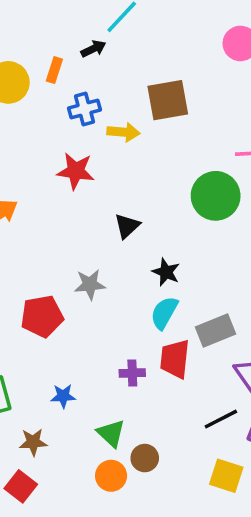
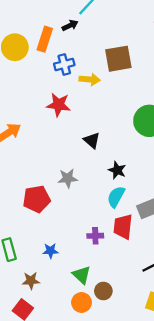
orange rectangle: (54, 70) -> (45, 39), size x1.5
black triangle: (127, 226) -> (92, 140), turned -36

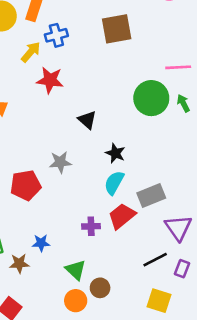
yellow arrow: (90, 79) -> (31, 52), moved, turned -54
red trapezoid: (123, 227) -> (122, 216), turned 45
brown star: (31, 281) -> (19, 263), moved

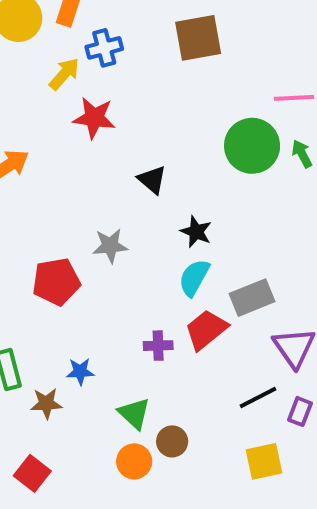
yellow square: (159, 301) -> (264, 461), turned -30

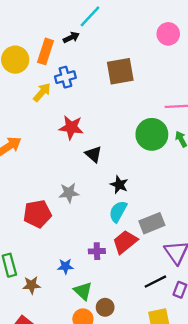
red star: (94, 118) -> (71, 127), moved
blue star: (80, 372) -> (65, 266), moved

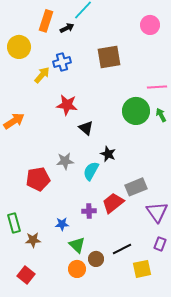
orange rectangle: (46, 51) -> (46, 21), moved
cyan semicircle: (118, 211) -> (91, 171), moved
black line: (155, 282) -> (122, 249), moved

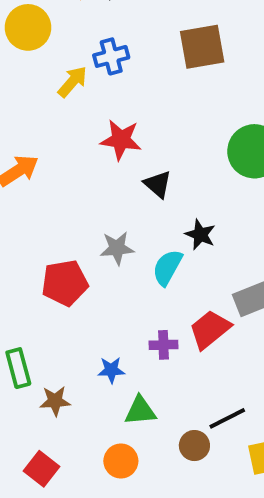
green triangle: (77, 245) -> (140, 411), turned -48
brown circle: (96, 259) -> (194, 446), moved
orange circle: (77, 269) -> (121, 461), moved

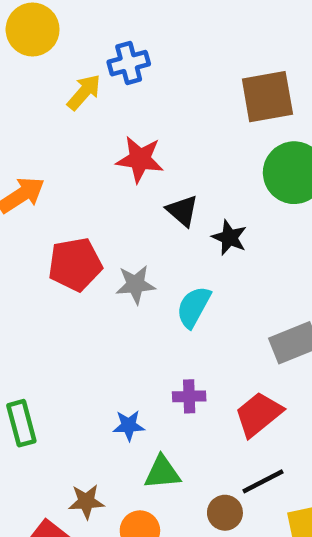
brown square: (202, 47) -> (267, 97), moved
black star: (200, 235) -> (229, 238), moved
red pentagon: (65, 283) -> (75, 264), moved
red trapezoid: (210, 329) -> (258, 414), moved
brown star: (55, 401) -> (86, 502), moved

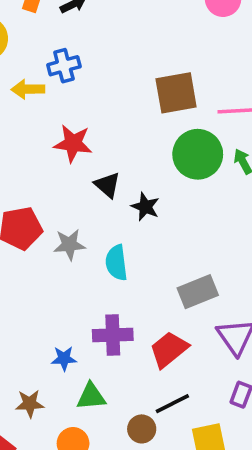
yellow arrow: (84, 92) -> (28, 89), turned -132
cyan semicircle: (194, 307) -> (116, 263), turned -36
purple cross: (189, 396) -> (113, 335), size x1.5
brown star: (86, 502) -> (30, 404), moved

